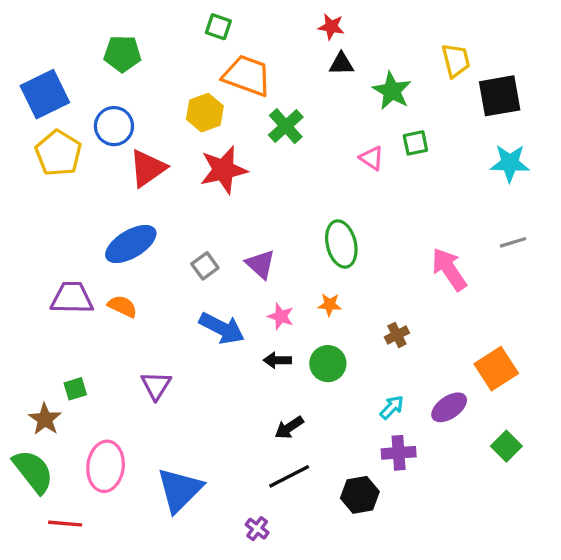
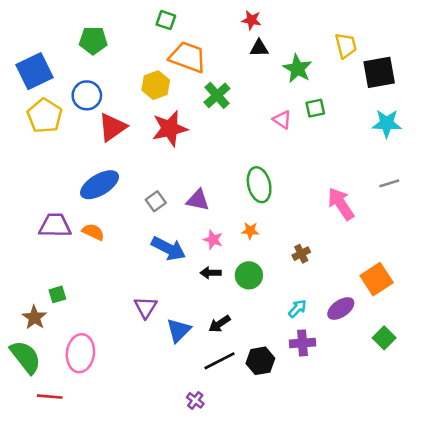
purple triangle: (260, 264) -> (198, 200), turned -30
purple triangle: (156, 385) -> (146, 307), moved
blue triangle: (180, 490) -> (179, 330), moved, size x0.7
black hexagon: (360, 495) -> (260, 361), moved

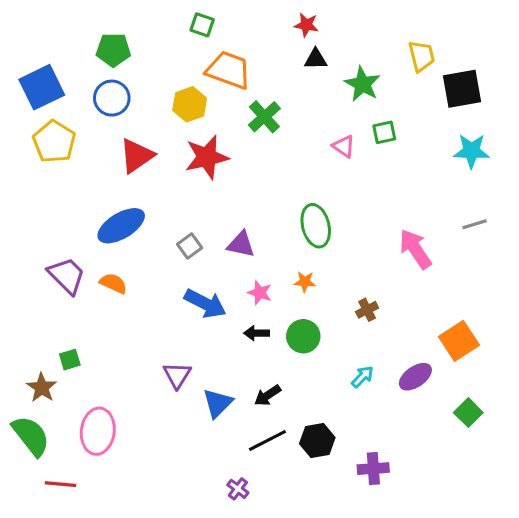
blue circle: (87, 95) -> (112, 98), moved
purple trapezoid: (55, 226) -> (67, 276), turned 44
purple cross: (303, 343) -> (373, 469), moved

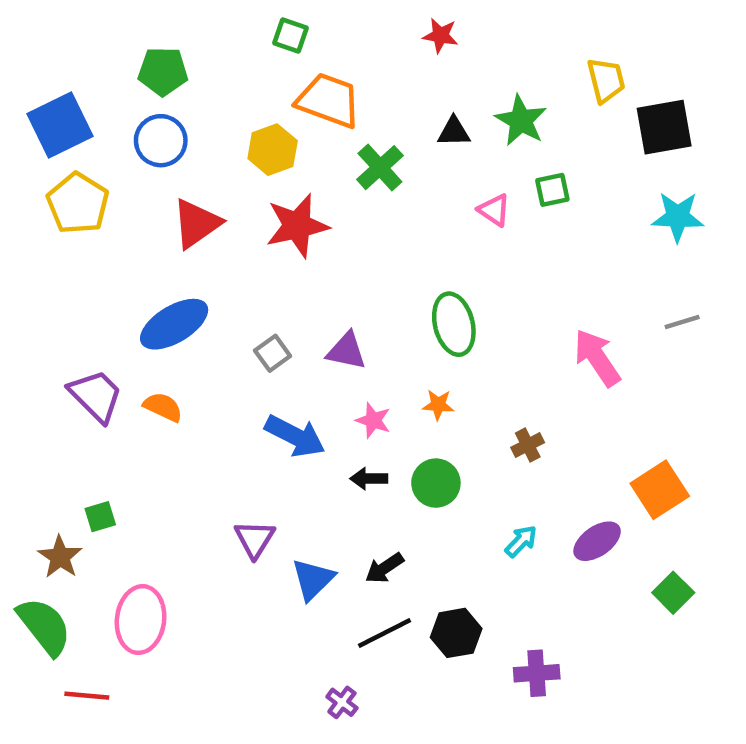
black triangle: (316, 59) -> (454, 132), moved

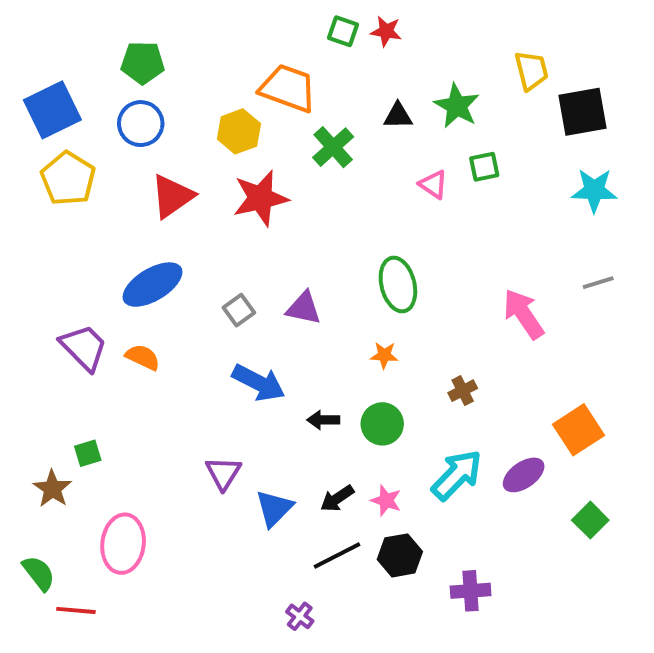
green square: (290, 35) -> (343, 31), moved
pink star: (373, 420) -> (386, 500), moved
cyan arrow: (521, 541) -> (457, 475), size x1.8
green semicircle: (44, 626) -> (39, 573), moved, size x0.7

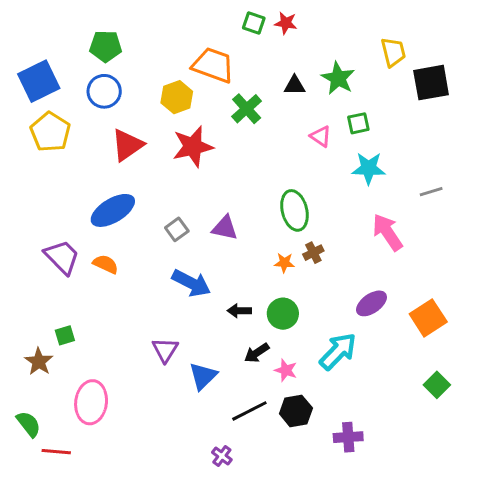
cyan star: (594, 190) -> (369, 168), moved
gray line: (598, 283) -> (431, 192), moved
brown cross: (463, 391) -> (313, 253), moved
purple ellipse: (524, 475) -> (371, 303), moved
black arrow: (337, 499) -> (257, 353), moved

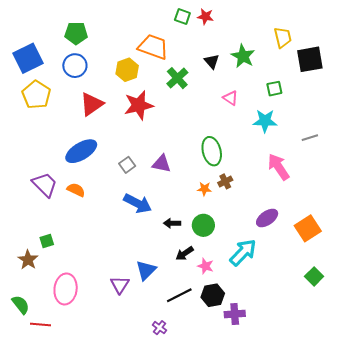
black triangle: (294, 85) -> (212, 61), turned 49
green square: (358, 123) -> (274, 89), moved
purple triangle: (165, 350) -> (120, 285), moved
purple cross: (348, 437) -> (235, 314), moved

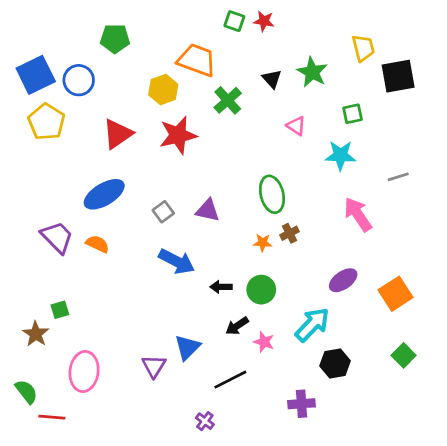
green pentagon: (76, 33) -> (115, 39), moved
blue circle: (75, 66) -> (79, 80), moved
black hexagon: (213, 295) -> (335, 363), moved

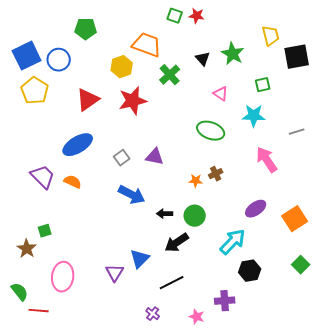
green ellipse: (272, 194) -> (211, 131), moved, turned -56
black arrow: (237, 326) -> (177, 243), size x1.4
pink star: (264, 342) -> (197, 317), moved

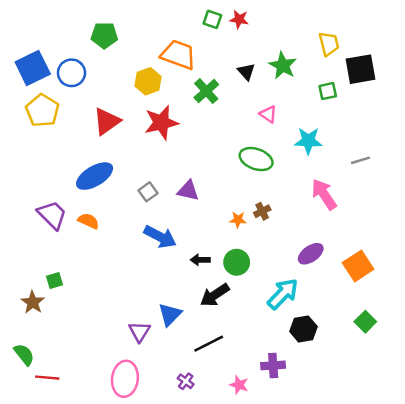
green square: (263, 85) -> (328, 91), moved
pink ellipse: (63, 277) -> (125, 379), moved

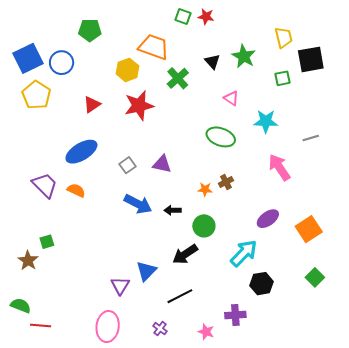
red triangle: (107, 121) -> (92, 104), size x0.7
black arrow: (200, 260) -> (173, 210), moved
green semicircle: (24, 355) -> (21, 306), turned -30

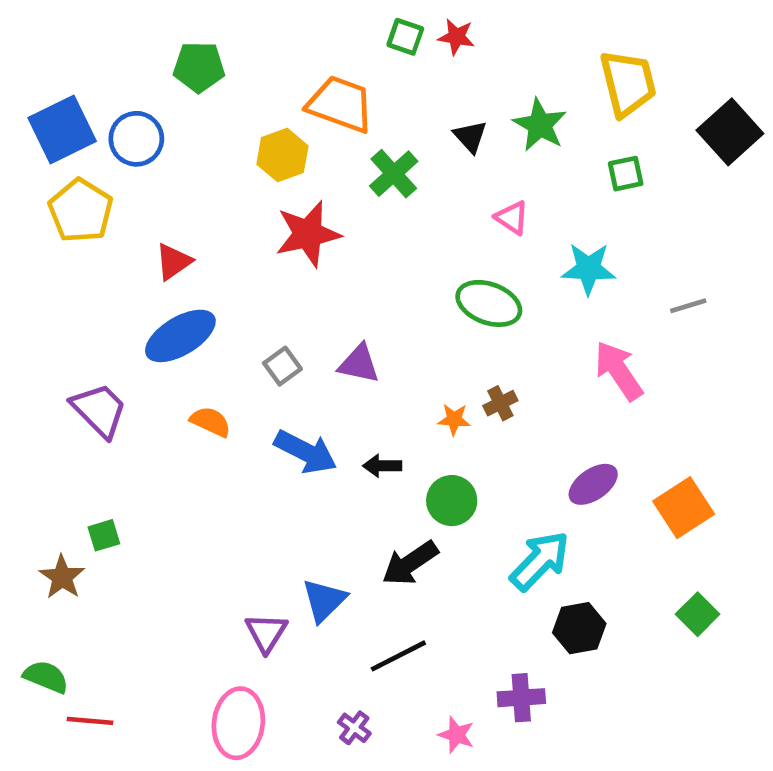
yellow trapezoid: (284, 37) -> (628, 83), size x1.4
black square: (311, 59) -> (730, 132), moved, turned -32
red triangle: (92, 104) -> (173, 262), moved
orange semicircle: (76, 190) -> (211, 422), moved

